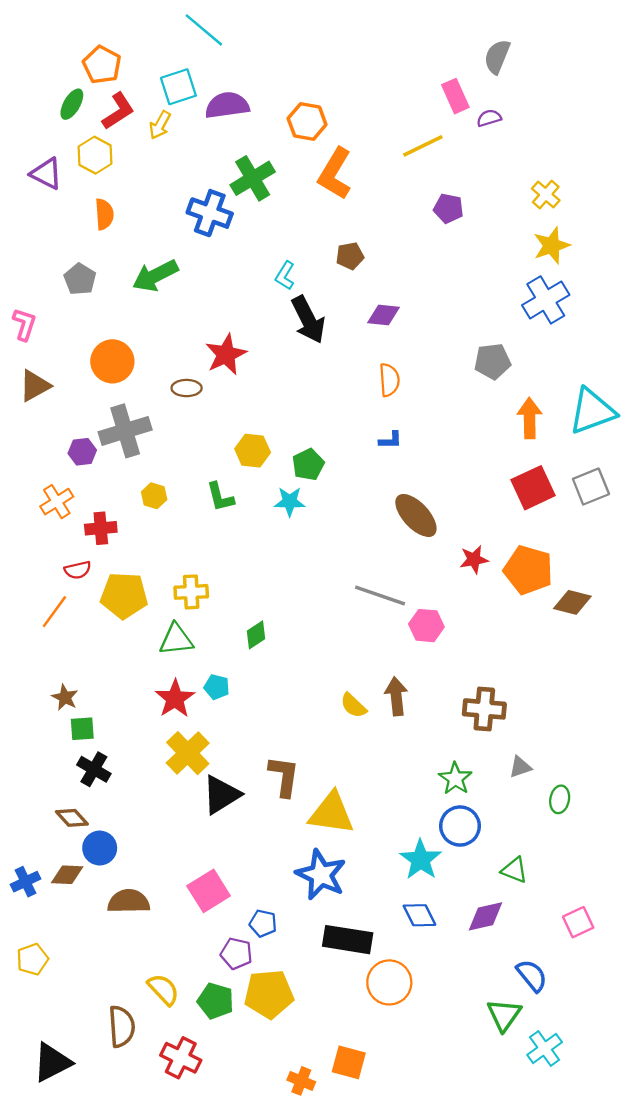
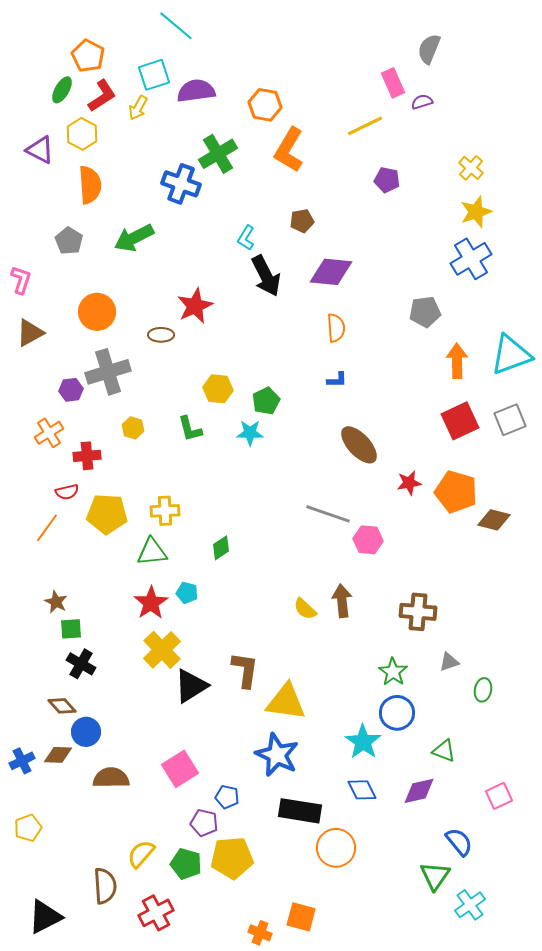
orange semicircle: (104, 214) -> (90, 185), size x1.4
purple diamond: (384, 315) -> (331, 272), size x1.5
yellow semicircle: (163, 989) -> (141, 854), turned -96
red cross: (181, 1058) -> (156, 913), turned 36

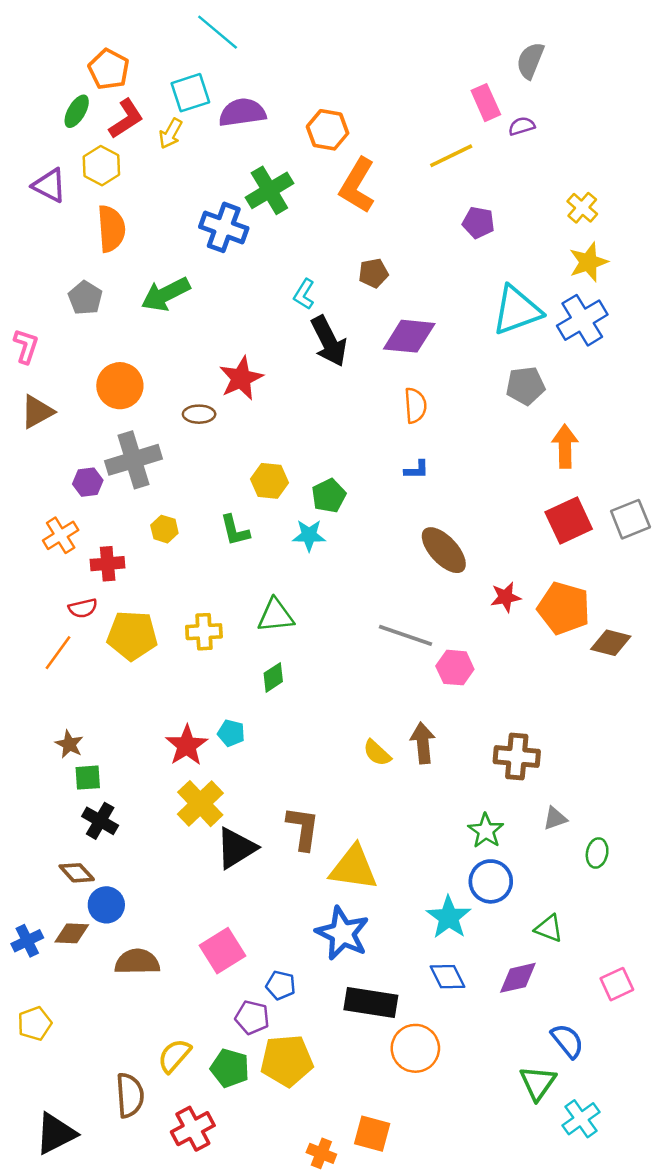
cyan triangle: (511, 355) -> (517, 310), moved
green triangle: (152, 552) -> (276, 616), moved

